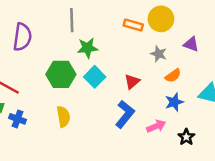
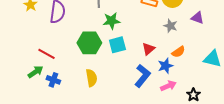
orange semicircle: (173, 76) -> (178, 52), moved
cyan square: (95, 77) -> (117, 45), turned 30
blue star: (174, 102) -> (165, 66), moved

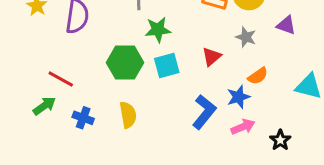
red triangle: (148, 49) -> (212, 57), moved
blue cross: (53, 80) -> (83, 118), moved

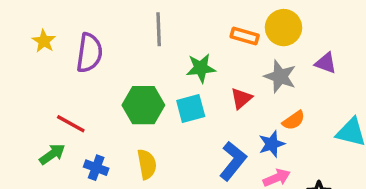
green star: (158, 30) -> (201, 68), moved
gray star: (246, 37) -> (280, 76), size x1.4

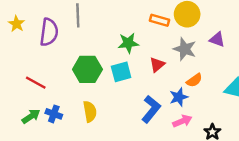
gray line: (159, 29) -> (78, 15), moved
green arrow: (52, 154) -> (31, 116), moved

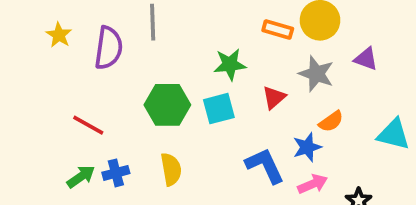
blue L-shape: (151, 109) -> (265, 166), turned -64
blue cross: (54, 114) -> (116, 173), turned -35

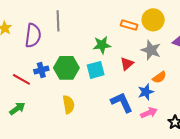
blue cross: (116, 173) -> (41, 70), moved

